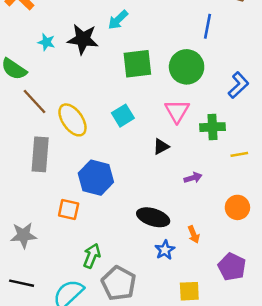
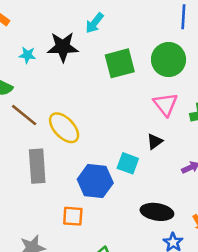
cyan square: (123, 116) -> (128, 163), moved, turned -30

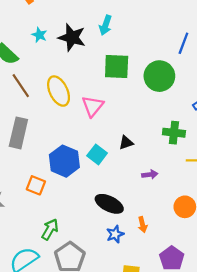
cyan arrow: (94, 23) -> (105, 25), turned -36
pink triangle: (165, 104) -> (93, 106), moved
yellow ellipse: (64, 128) -> (59, 91), moved

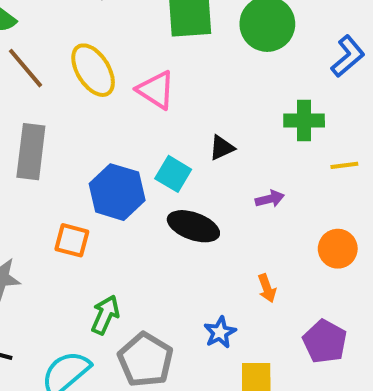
pink triangle: (93, 106) -> (156, 90), turned -30
black ellipse: (109, 204) -> (193, 226), moved
blue star: (115, 234) -> (220, 332), moved

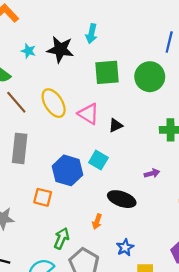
black triangle: (222, 148) -> (116, 125), moved
black ellipse: (193, 226) -> (122, 199), moved
orange arrow: (267, 288) -> (97, 222), moved, turned 40

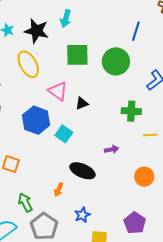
yellow ellipse: (54, 103) -> (28, 64), moved
blue hexagon: (67, 170) -> (36, 120), moved
green arrow: (62, 238) -> (25, 203), turned -54

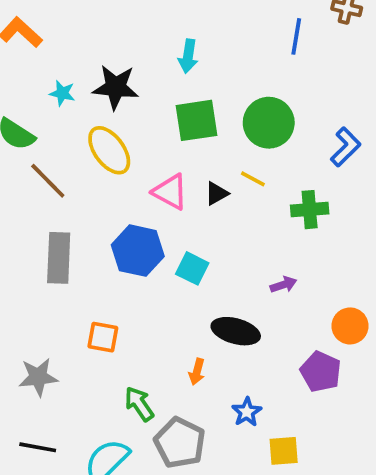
cyan arrow: (66, 19) -> (188, 56), moved
blue line: (136, 31) -> (296, 36), moved
black triangle: (82, 103) -> (216, 193), moved
yellow line: (150, 135) -> (253, 179), moved, turned 40
purple pentagon: (135, 223) -> (321, 372), moved

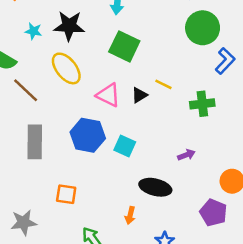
green square: (197, 120) -> (124, 46), turned 36
green circle: (269, 123) -> (203, 28), moved

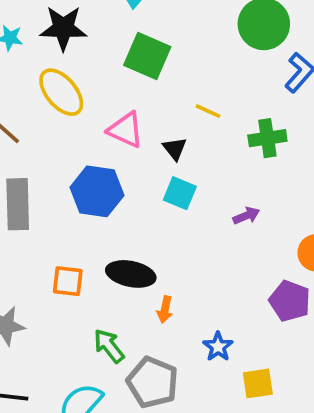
black triangle: (139, 95) -> (175, 149), moved, turned -35
cyan square: (125, 146) -> (180, 193), moved
black ellipse: (155, 187) -> (131, 274), moved

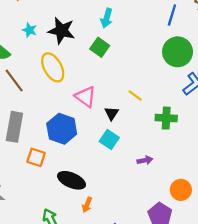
green square: (147, 56) -> (100, 47), moved, size x0.7
orange square: (68, 281) -> (36, 157), moved

